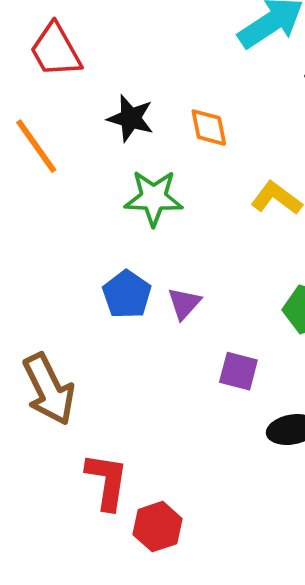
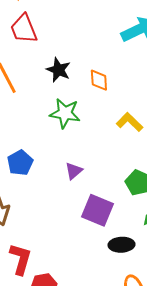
blue pentagon: (127, 294) -> (20, 163), moved
purple square: (238, 371) -> (97, 210), size x1.5

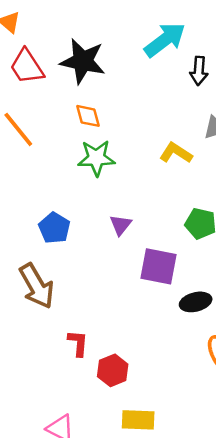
black star: (58, 70) -> (83, 61), moved, size x1.5
orange diamond: (99, 80) -> (88, 116), moved
red L-shape: (21, 259) -> (78, 343), size x0.7

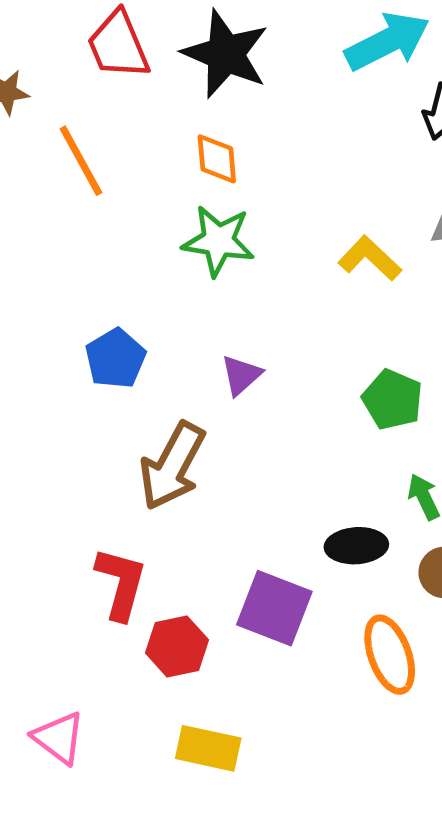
purple square: (158, 266) -> (274, 608), moved
brown arrow: (37, 286) -> (172, 466), moved, turned 48
red L-shape: (78, 343) -> (121, 583), size x1.4

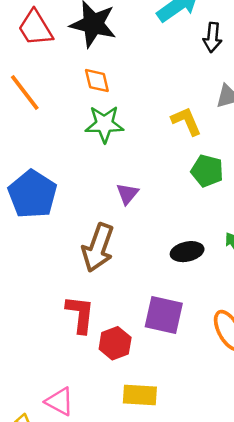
yellow L-shape: (370, 258) -> (186, 121), turned 32
blue pentagon: (116, 359) -> (32, 194), moved, size x1.5
green pentagon: (392, 400) -> (207, 171), moved
black ellipse: (356, 546) -> (187, 252), moved

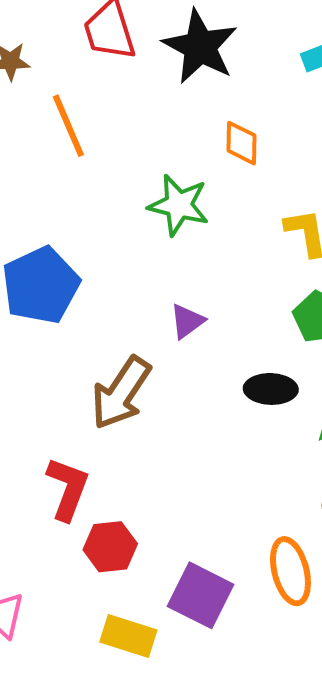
orange diamond: (97, 81) -> (241, 143), moved
black ellipse: (187, 252) -> (271, 389), moved
purple square: (164, 315) -> (200, 595), moved

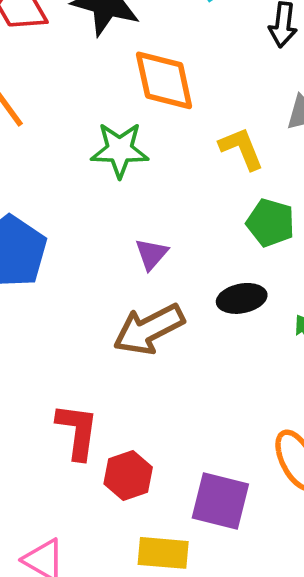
orange diamond: (241, 143) -> (164, 80), size x1.6
brown arrow: (121, 393) -> (149, 329), moved, turned 42

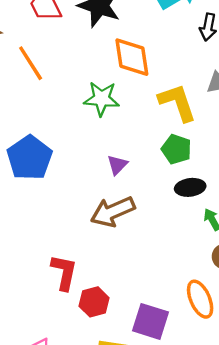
yellow L-shape: (241, 148) -> (177, 103), size x1.4
green pentagon: (271, 223) -> (176, 149), moved
black ellipse: (242, 298) -> (190, 187), moved

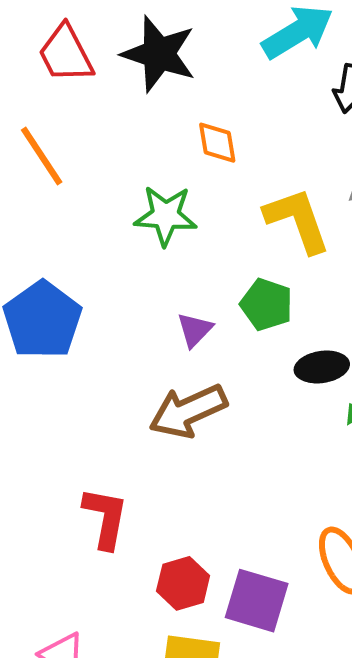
orange diamond: (132, 57) -> (217, 143), size x0.6
green pentagon: (176, 149) -> (267, 305), moved
red hexagon: (94, 302) -> (183, 583), moved

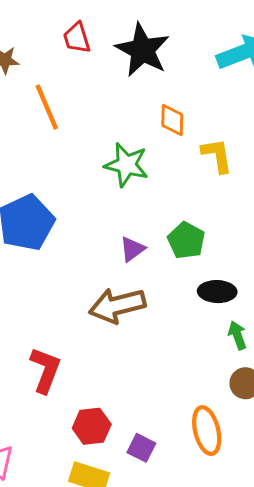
red trapezoid: (66, 54) -> (77, 38), size x0.7
yellow L-shape: (297, 220) -> (217, 155), moved, size x0.7
purple square: (257, 601) -> (141, 448), size x0.6

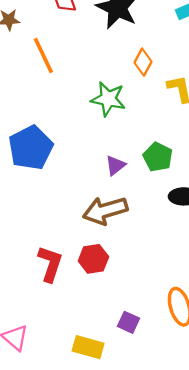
orange diamond: (172, 120) -> (143, 62), turned 30
red hexagon: (92, 426) -> (93, 259), moved

